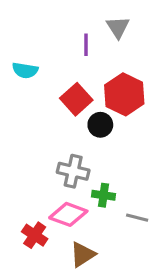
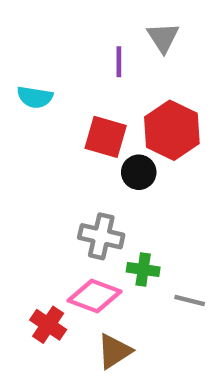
red square: (76, 99) -> (106, 137), turned -32

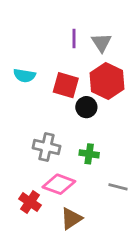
gray triangle: (163, 37) -> (102, 43), moved
cyan semicircle: (35, 97) -> (24, 76), moved
gray cross: (101, 236) -> (46, 147), moved
green cross: (143, 269) -> (89, 154), moved

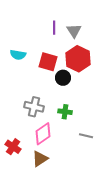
pink diamond: (59, 184) -> (43, 134), turned -55
red cross: (30, 202) -> (13, 147), moved
brown triangle: (71, 219) -> (40, 159), moved

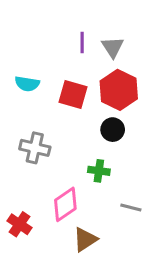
black circle: (63, 78) -> (113, 130), moved
gray cross: (34, 107) -> (35, 148), moved
brown triangle: (40, 159) -> (85, 240), moved

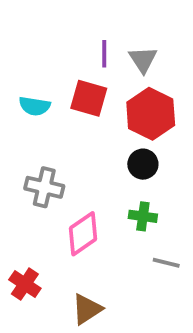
red square: (73, 94) -> (89, 98), moved
green cross: (99, 171) -> (143, 216), moved
pink diamond: (65, 204) -> (83, 234), moved
brown triangle: (85, 240) -> (87, 309), moved

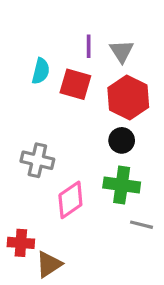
cyan semicircle: (35, 106) -> (41, 71), moved, turned -85
green cross: (143, 216) -> (122, 185), size x1.5
red cross: (25, 284) -> (21, 243), turned -30
brown triangle: (87, 309) -> (49, 264), moved

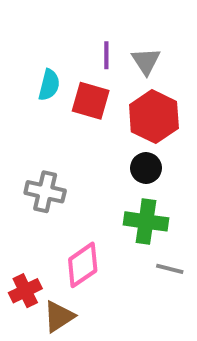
pink diamond: (70, 200) -> (83, 265), moved
red cross: (21, 243) -> (25, 291), turned -30

